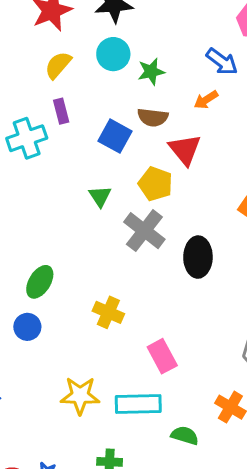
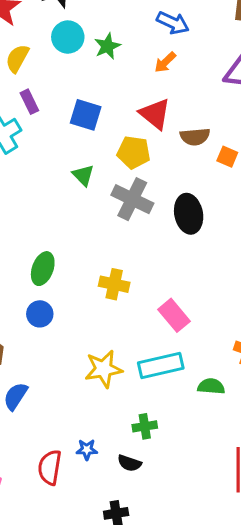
brown semicircle: (153, 117) -> (195, 137), moved

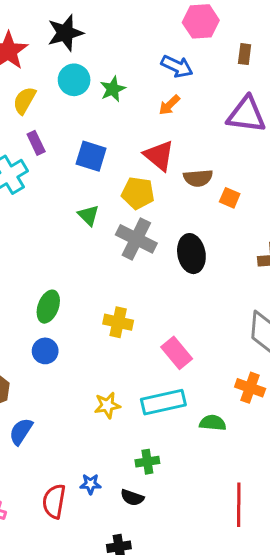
yellow star: (104, 369) -> (107, 405), size x0.7

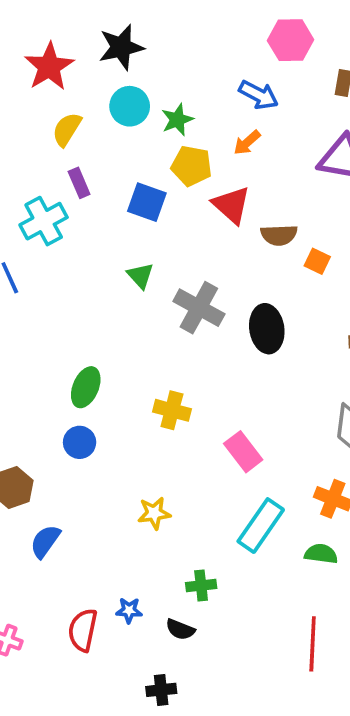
yellow pentagon: (138, 193) -> (191, 166), moved
cyan rectangle: (163, 402) -> (261, 526), moved, turned -45
green semicircle: (213, 423) -> (321, 554), moved

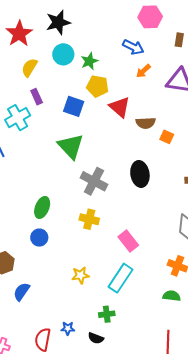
orange arrow: (247, 143) -> (143, 71), moved
green triangle: (140, 276) -> (71, 146), size x1.8
gray cross: (199, 308) -> (94, 181), moved
cyan rectangle: (261, 526) -> (120, 278), moved

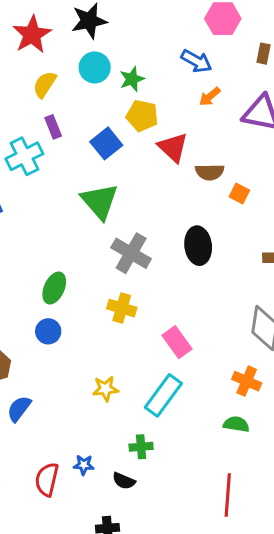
blue square: (74, 106) -> (106, 143), turned 30

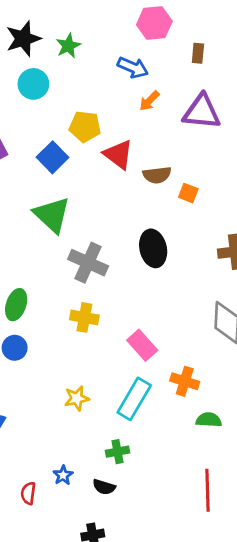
green star: (132, 79) -> (68, 46), moved
orange cross: (247, 381) -> (185, 381), moved
blue star: (84, 465) -> (63, 475), turned -30
red semicircle: (47, 479) -> (28, 493), size x0.7

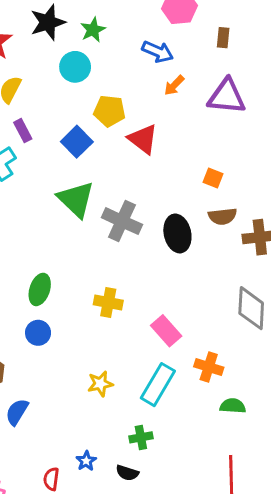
cyan circle: (33, 84) -> (75, 67), moved
brown semicircle: (157, 175) -> (223, 216), moved
gray cross: (88, 263) -> (122, 221), moved

